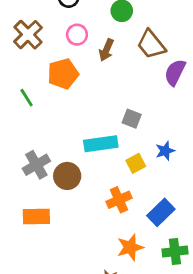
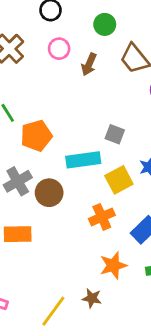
orange pentagon: (63, 74) -> (36, 136), moved
yellow square: (136, 163) -> (119, 180), size x1.4

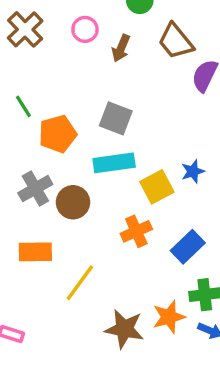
gray square: (115, 134) -> (116, 118), moved, size x1.4
orange star: (113, 265) -> (169, 317), moved
brown star: (92, 298) -> (124, 329), size x1.6
yellow line: (53, 311) -> (80, 283), moved

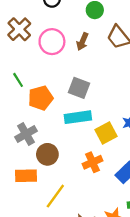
pink circle: (85, 29) -> (52, 42), moved, size x1.5
brown circle: (73, 202) -> (47, 154), moved

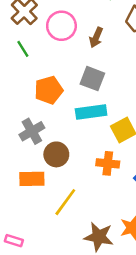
brown arrow: (82, 42) -> (96, 37), moved
green line: (18, 80) -> (23, 49), moved
orange cross: (93, 162) -> (108, 163), turned 30

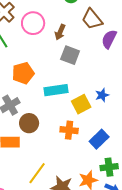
gray square: (92, 79) -> (70, 55), moved
yellow line: (65, 202) -> (37, 173), moved

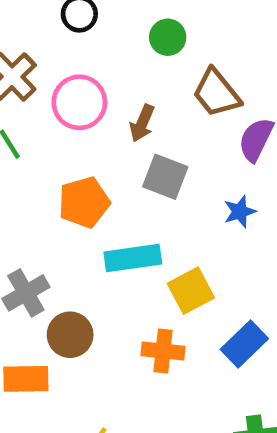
orange pentagon: (23, 73) -> (84, 202), moved
blue star: (102, 95) -> (240, 212), moved
blue rectangle: (99, 139) -> (244, 344), moved

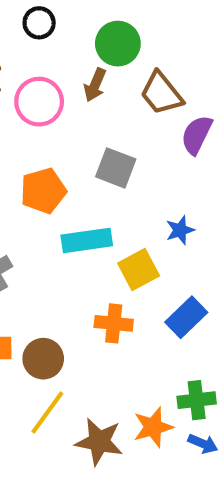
green circle: (168, 37) -> (118, 44), size x1.4
brown arrow: (142, 123) -> (95, 85), moved
blue star: (240, 212) -> (180, 230), moved
brown circle: (70, 335) -> (43, 359), moved

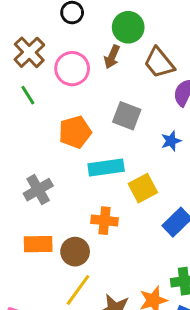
blue star: (180, 230) -> (171, 141), moved
orange cross: (114, 323) -> (105, 221), moved

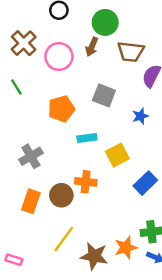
brown trapezoid: (159, 63) -> (131, 52), turned -44
green line: (28, 95) -> (16, 87), moved
cyan rectangle: (106, 167) -> (87, 138), size x0.7
orange rectangle: (38, 244) -> (31, 201), turned -70
brown circle: (75, 252) -> (61, 195), moved

